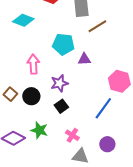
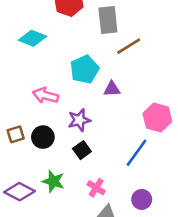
cyan pentagon: (63, 44) -> (85, 69), turned -30
pink arrow: (33, 64) -> (45, 95), turned -72
brown square: (10, 94) -> (16, 134), turned 32

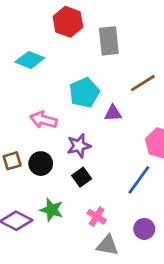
brown line: (129, 46) -> (143, 83), moved

